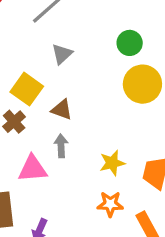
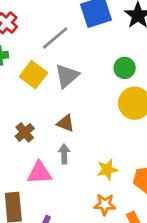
gray triangle: (62, 54) -> (67, 76), size x1.4
yellow square: (27, 89) -> (33, 75), moved

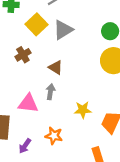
brown cross: (25, 132) -> (23, 55), moved
orange star: (105, 204) -> (54, 136), moved

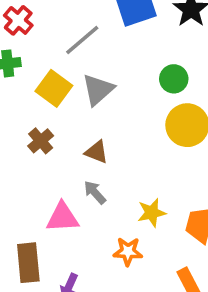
gray arrow: (50, 92) -> (95, 192), turned -40
orange star: (54, 136) -> (128, 251), moved

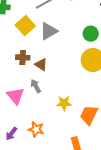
brown cross: (41, 141) -> (23, 57), moved, turned 32
pink triangle: (62, 217) -> (16, 96), turned 42
orange star: (128, 251) -> (36, 129), moved

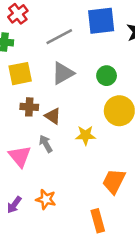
yellow square: (25, 26) -> (20, 74), moved, turned 30
green circle: (91, 34) -> (107, 76), moved
yellow star: (64, 103) -> (85, 135), moved

